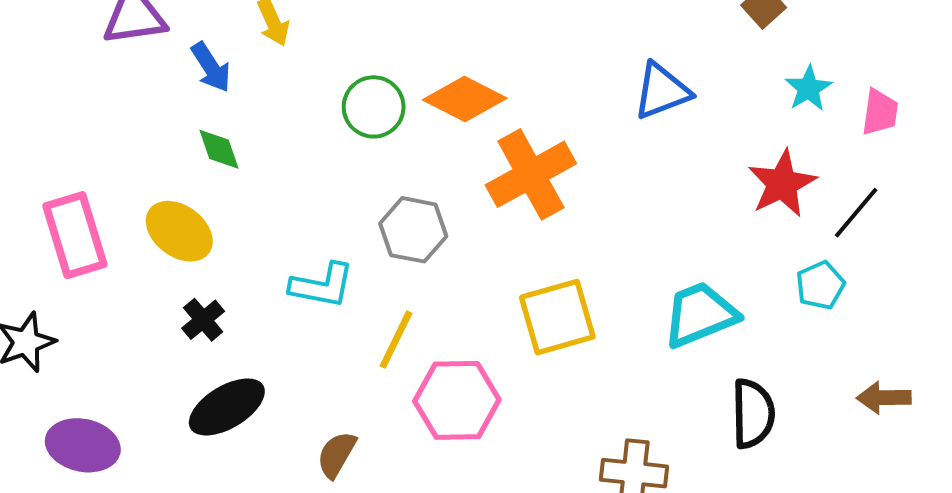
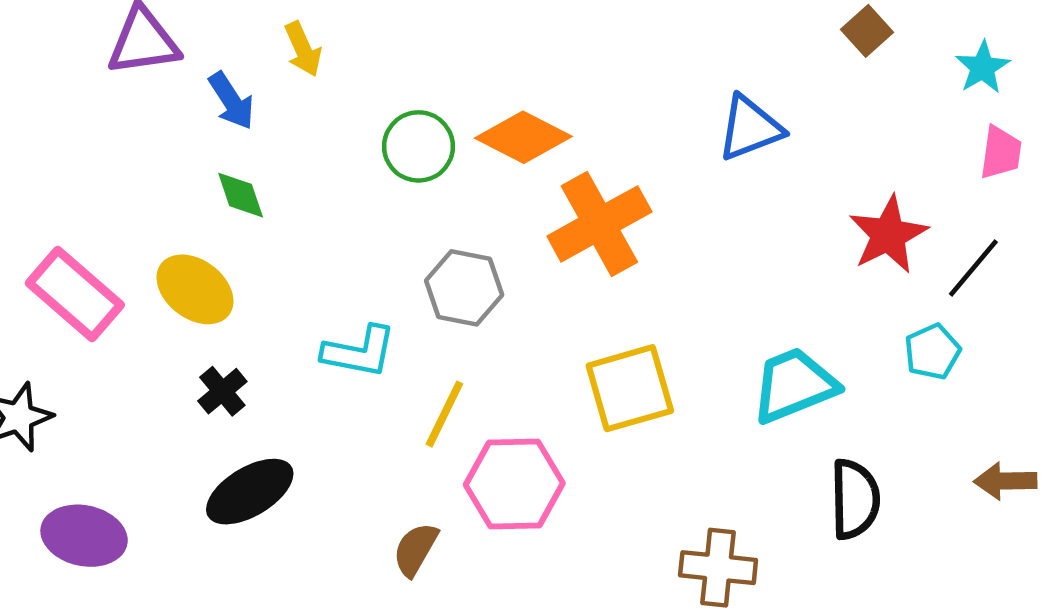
cyan star: (808, 88) -> (983, 67), moved
pink rectangle: (75, 235) -> (75, 294), turned -32
brown semicircle: (337, 455) -> (415, 549), moved

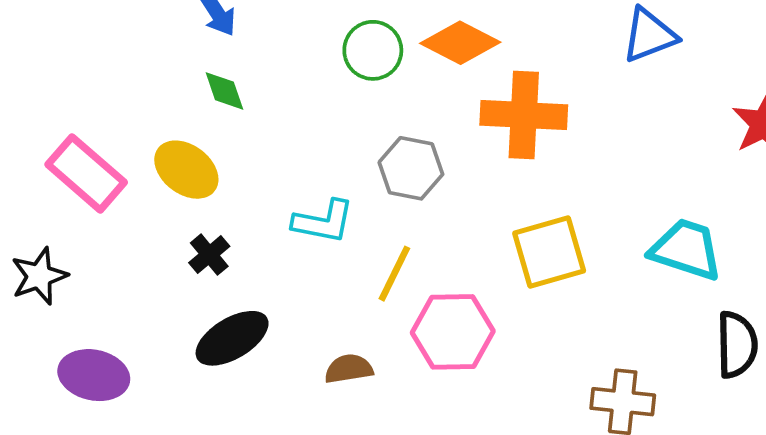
orange cross: (599, 224) -> (524, 115), turned 32
cyan trapezoid: (794, 385) -> (686, 249), turned 40
brown semicircle: (415, 549) -> (349, 369), moved, turned 51

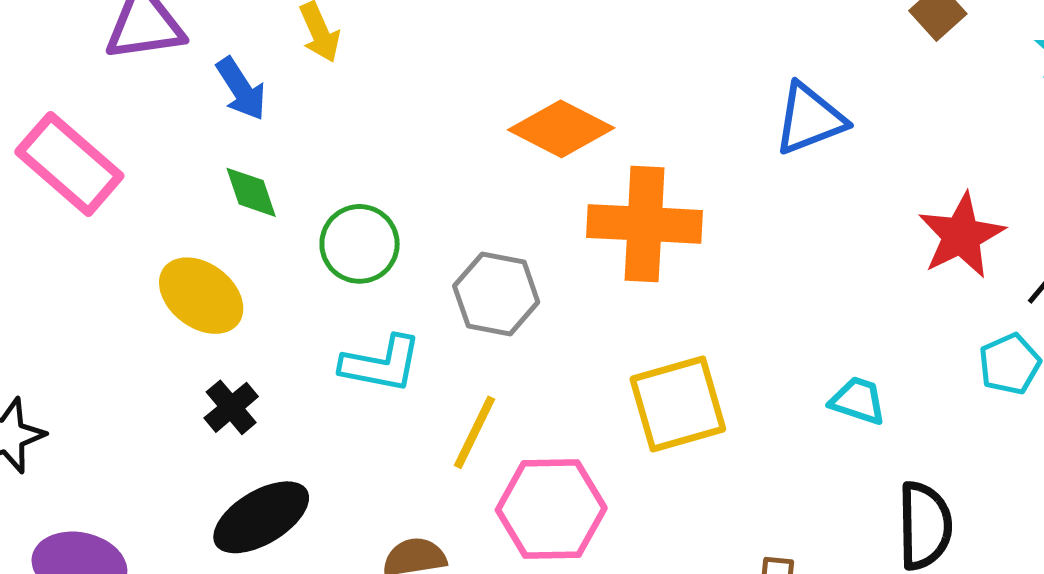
green circle: (373, 50) -> (360, 244), moved
pink rectangle: (86, 173) -> (69, 164), moved
cyan trapezoid: (686, 249) -> (858, 401), size x0.6

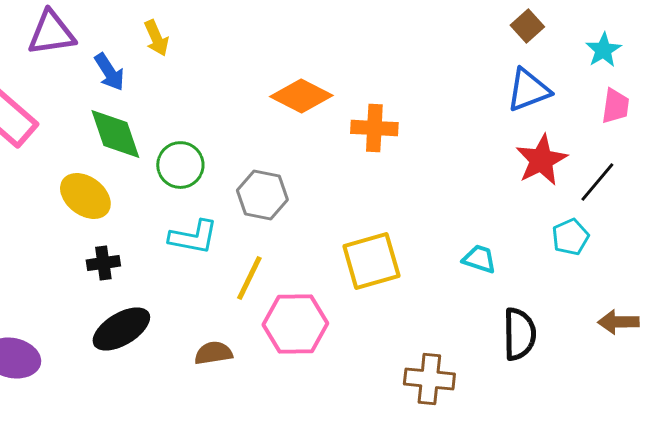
blue triangle: (810, 119) -> (528, 90), moved
green diamond: (251, 192) -> (115, 134), size x1.6
orange cross: (645, 224) -> (374, 128), moved, size x0.7
black cross: (231, 407) -> (103, 263), turned 32

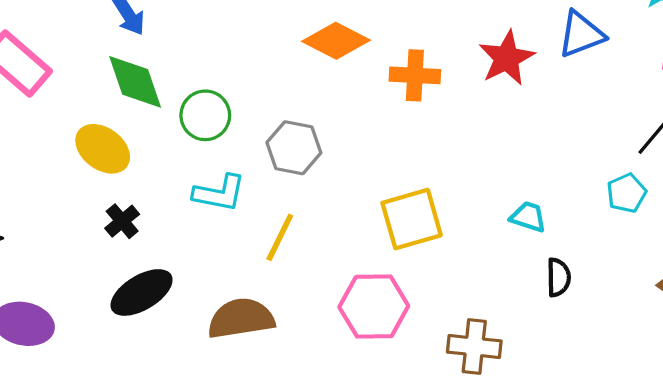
red star: (541, 160) -> (507, 58), moved
black cross: (103, 263) -> (122, 221), turned -32
pink hexagon: (295, 324) -> (374, 307), moved
black semicircle: (519, 334) -> (558, 277), moved, size x0.7
brown semicircle: (213, 353) -> (241, 318), size x1.6

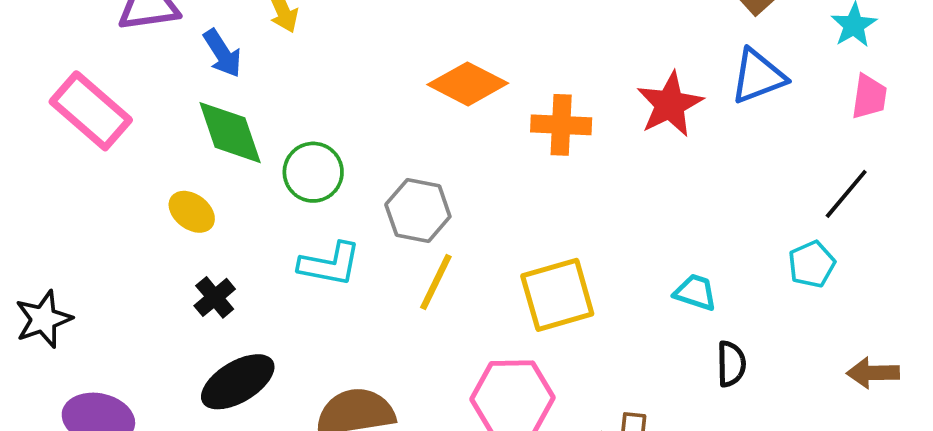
yellow ellipse: (103, 149) -> (192, 212), size x0.7
yellow line: (280, 237) -> (436, 282), moved

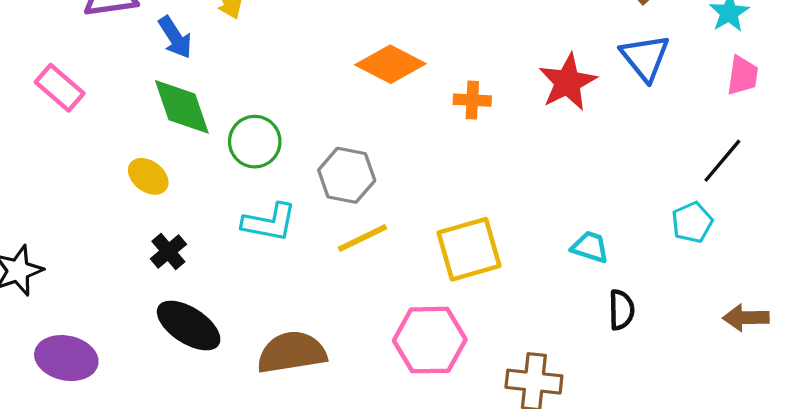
blue triangle: (758, 76) -> (645, 57), turned -48
pink rectangle: (91, 111) -> (60, 88), size x0.7
orange cross: (561, 125) -> (472, 100), size x0.7
yellow line: (436, 282) -> (362, 238), turned 38
black ellipse: (238, 382) -> (189, 326), turned 64

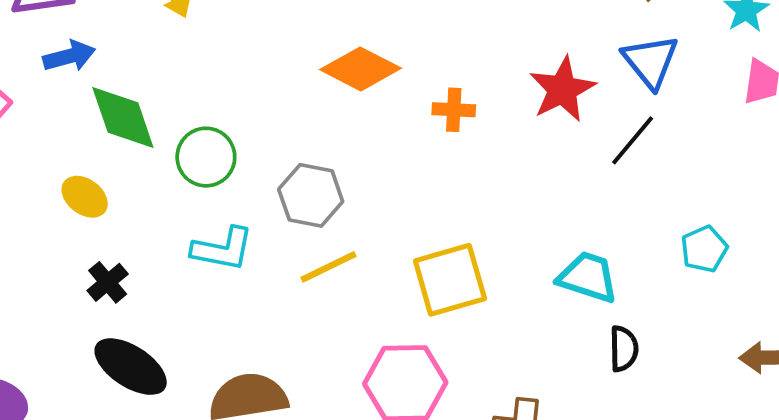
blue arrow: (175, 37) -> (69, 56), moved, turned -72
black line: (722, 161) -> (633, 140), moved
cyan trapezoid: (590, 247) -> (588, 277), size x1.4

